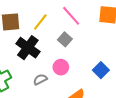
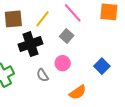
black cross: (28, 48) -> (30, 44), turned 35
gray semicircle: (40, 79) -> (42, 75), turned -96

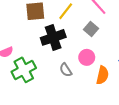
orange semicircle: (78, 92) -> (102, 75), moved, turned -42

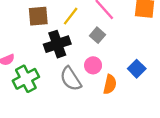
gray semicircle: (66, 70) -> (71, 79), size x1.6

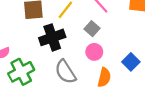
pink circle: (93, 65) -> (94, 52), moved

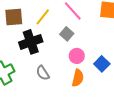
pink circle: (94, 52) -> (77, 56), moved
gray semicircle: (65, 72) -> (43, 73), size x0.7

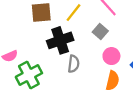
gray semicircle: (43, 73) -> (74, 64), moved, turned -140

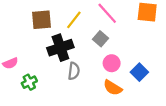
green cross: (29, 75) -> (29, 82), size x0.6
orange semicircle: (113, 81) -> (113, 88), turned 108

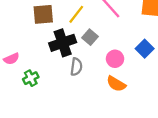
gray square: (100, 39) -> (90, 37), moved
blue square: (139, 72) -> (145, 49), moved

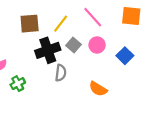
pink circle: (115, 59) -> (97, 45), moved

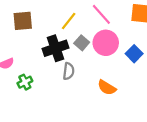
brown square: (30, 24) -> (23, 21), moved
pink circle: (97, 45) -> (106, 43), size x1.5

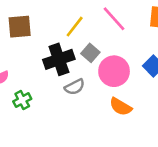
pink circle: (106, 43) -> (114, 71), moved
gray semicircle: (69, 71) -> (75, 87), turned 56

